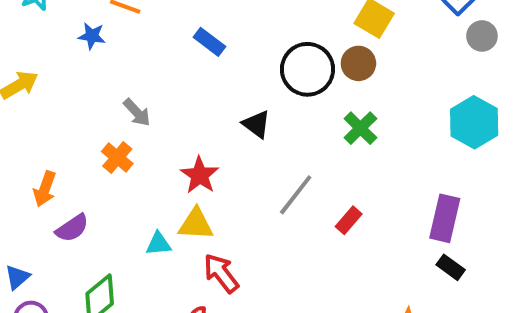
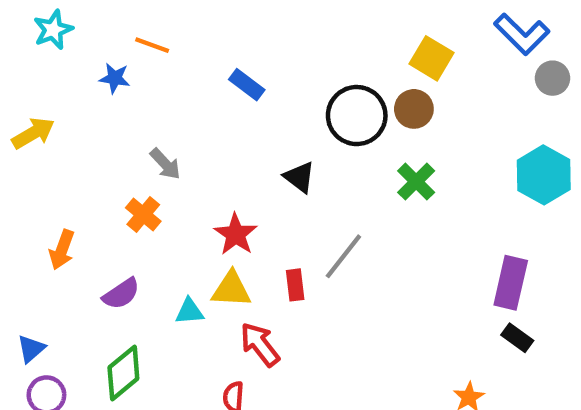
red rectangle: (349, 220) -> (295, 285), moved, turned -48
purple semicircle: (72, 228) -> (121, 294), moved

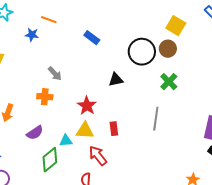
black triangle: (299, 177) -> (116, 80), turned -49
orange cross: (143, 215) -> (45, 97), turned -35
gray line: (343, 256) -> (156, 119), moved, turned -30
green diamond: (123, 373) -> (50, 160), moved

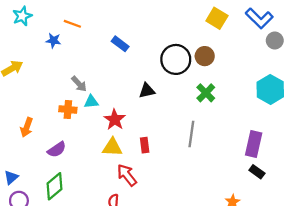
yellow square: (176, 26) -> (217, 18), moved
cyan triangle: (66, 141) -> (91, 102), moved
green diamond: (50, 160) -> (55, 186), moved

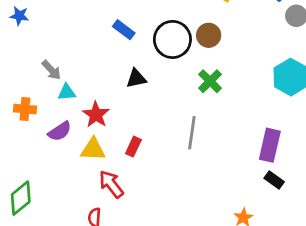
blue rectangle: (120, 44) -> (124, 30), moved
orange cross: (68, 109) -> (25, 109), moved
red rectangle: (145, 145) -> (133, 147), turned 32
purple semicircle: (57, 150) -> (60, 131), moved

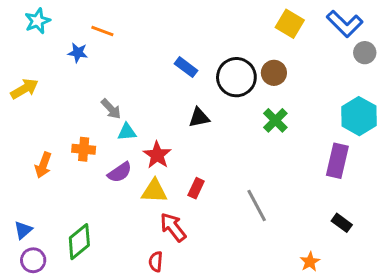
gray line: (192, 133) -> (257, 205), moved, turned -36
purple rectangle: (270, 145) -> (337, 161), moved

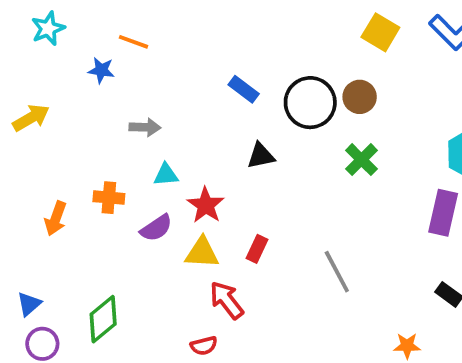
gray arrow: (111, 109) -> (145, 127), moved, turned -45
red semicircle: (156, 262) -> (204, 346), turned -108
orange star: (310, 262) -> (407, 346), turned 30

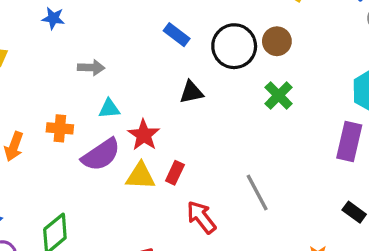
purple semicircle: (156, 228) -> (101, 155), size x1.4
red rectangle: (257, 249) -> (175, 173), moved
red arrow: (227, 300) -> (201, 217), moved

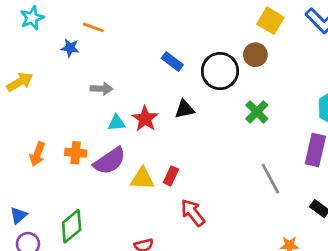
brown circle: (277, 41) -> (255, 55), moved
orange cross: (60, 128) -> (76, 153), moved
red star: (144, 135) -> (145, 119), moved
gray line: (257, 192) -> (270, 179), moved

